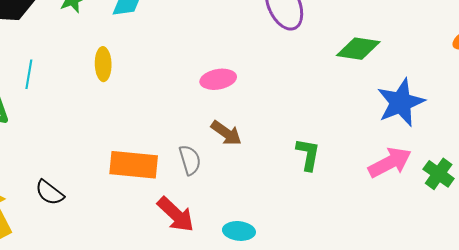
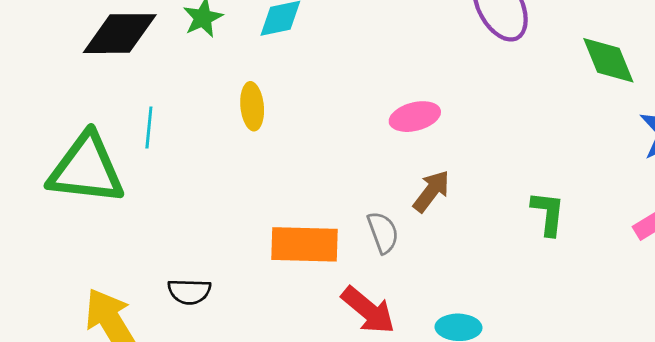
green diamond: (358, 49) -> (608, 60), turned 63
brown arrow: (226, 133) -> (431, 191), turned -84
black semicircle: (50, 193) -> (189, 292), turned -32

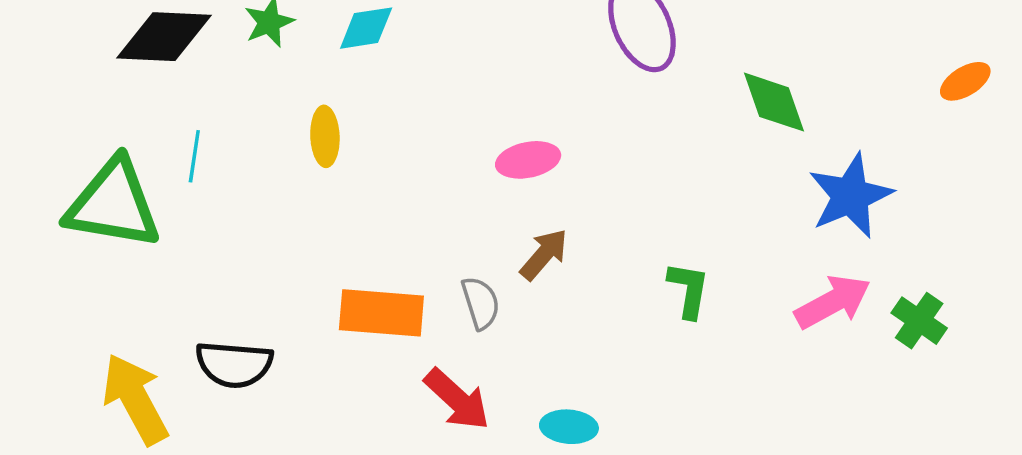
black semicircle: (189, 292) -> (234, 364), size x1.4

